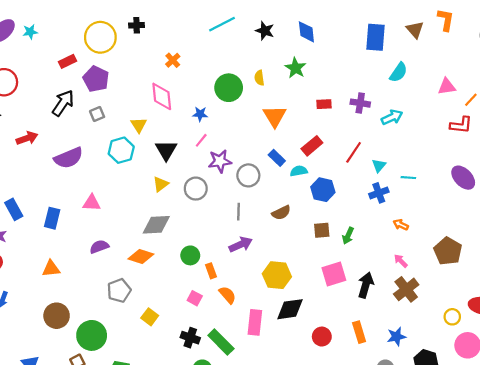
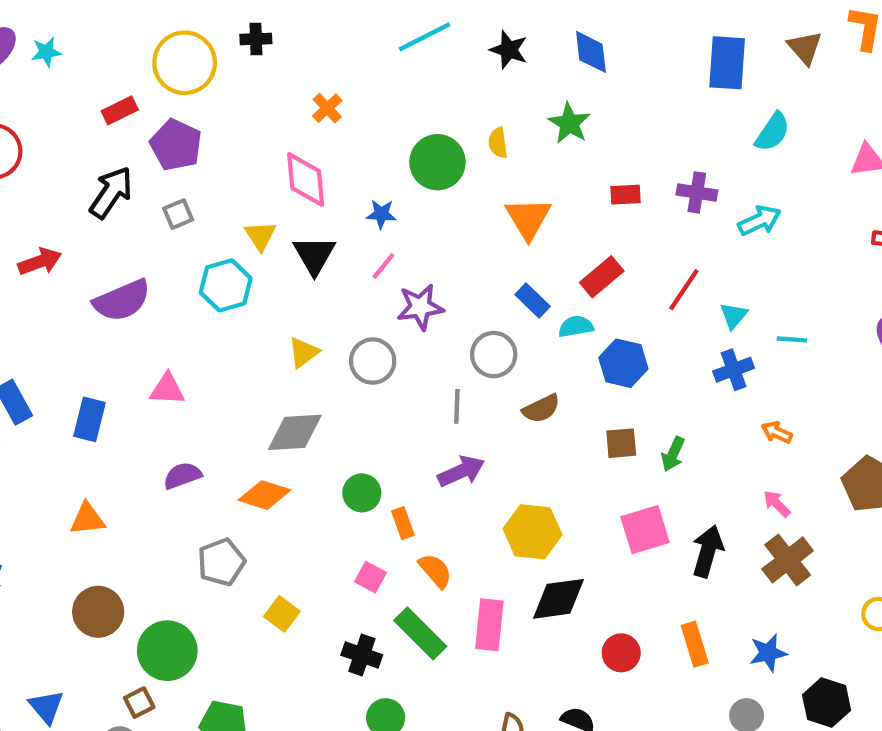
black triangle: (166, 150) -> (314, 255), moved
gray circle: (248, 175) -> (494, 355), moved
green rectangle: (221, 342) -> (420, 633), moved

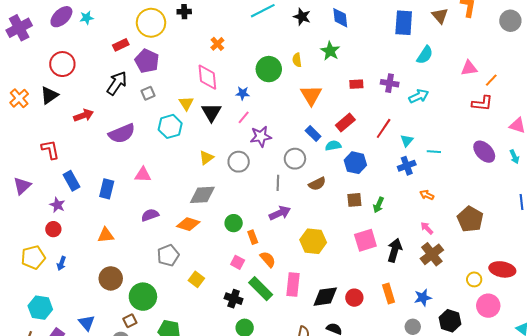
black diamond: (559, 599) -> (325, 297), moved

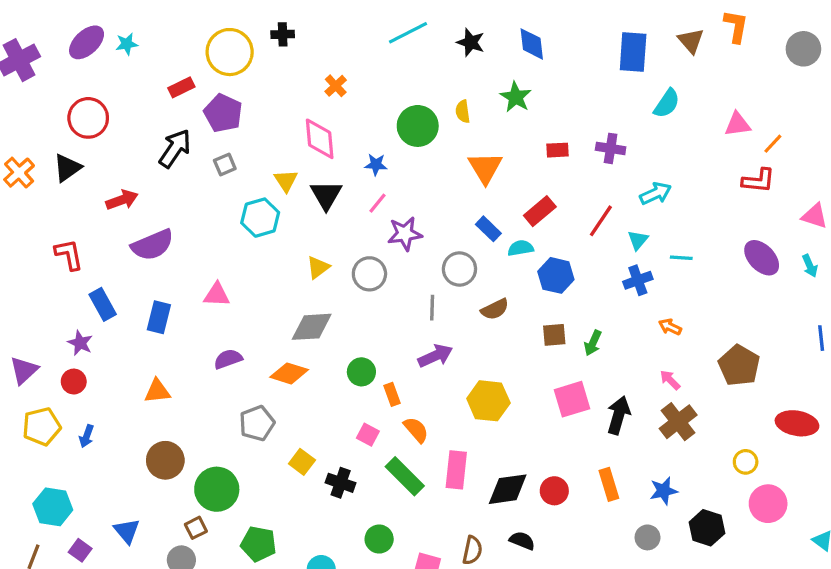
cyan arrow: (419, 96) -> (656, 193), moved
purple semicircle: (122, 133) -> (152, 245), moved
purple triangle: (22, 186) -> (24, 370), moved
red ellipse: (502, 269) -> (797, 423), moved
black cross: (234, 299) -> (341, 483), moved

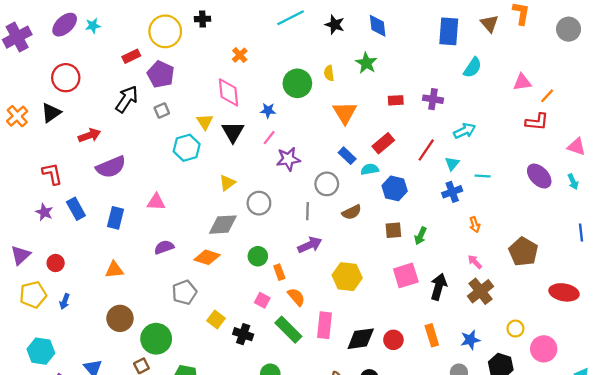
gray circle: (369, 274) -> (259, 203), moved
orange arrow: (670, 327) -> (475, 225), turned -133
purple star: (80, 343) -> (44, 212), moved
yellow circle: (746, 462) -> (515, 329), moved

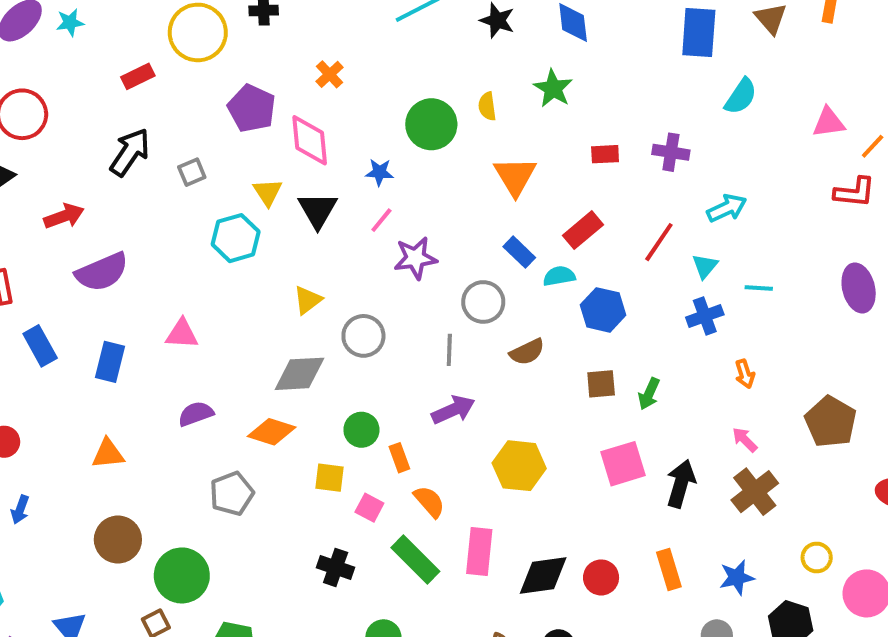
purple pentagon: (161, 74) -> (252, 108), moved
purple ellipse: (539, 176) -> (859, 288), turned 30
yellow square: (216, 320) -> (330, 478), moved, turned -30

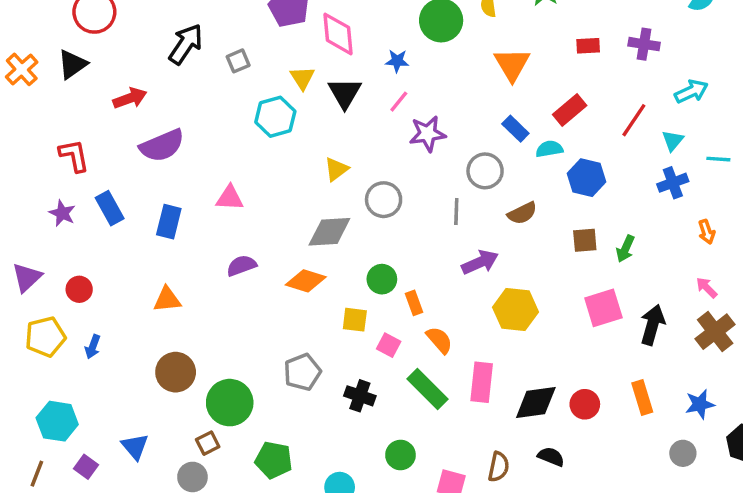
purple arrow: (453, 410) -> (480, 262), moved
gray pentagon: (232, 494) -> (302, 372), moved

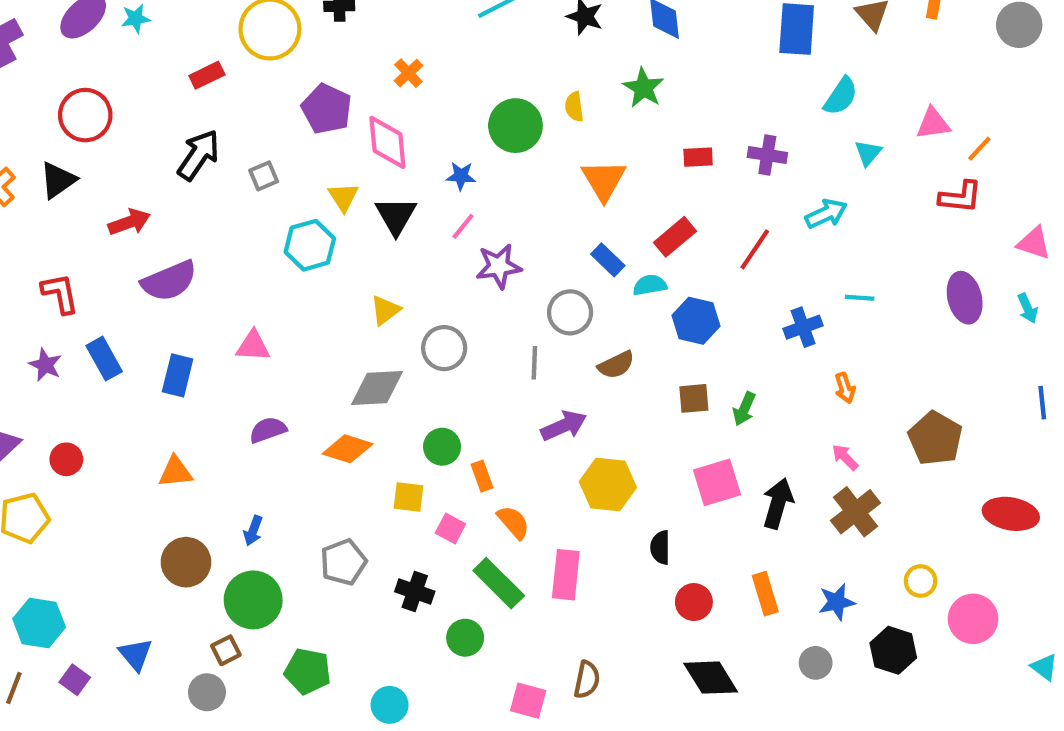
cyan triangle: (673, 140) -> (868, 153), moved
blue arrow: (93, 347) -> (253, 531), moved
black diamond: (536, 403) -> (711, 678), moved, turned 66
green circle: (400, 455) -> (465, 638), moved
black semicircle: (551, 457) -> (660, 547), moved, turned -112

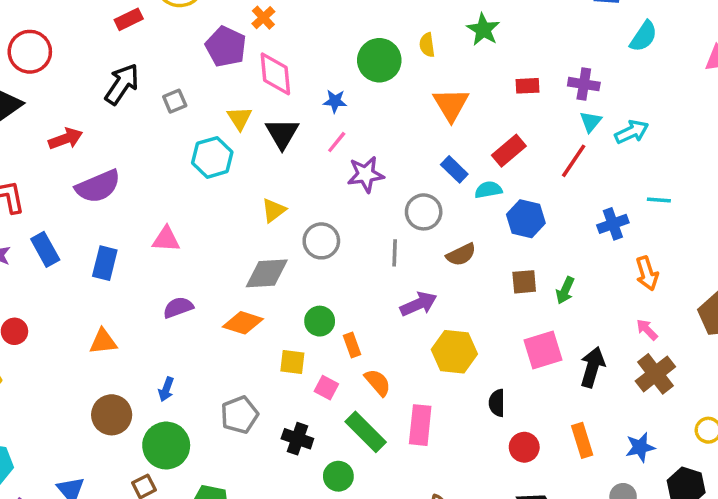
orange cross: (408, 73) -> (263, 18), moved
cyan triangle: (868, 153) -> (591, 122), moved
orange arrow: (845, 388) -> (647, 273), size x1.4

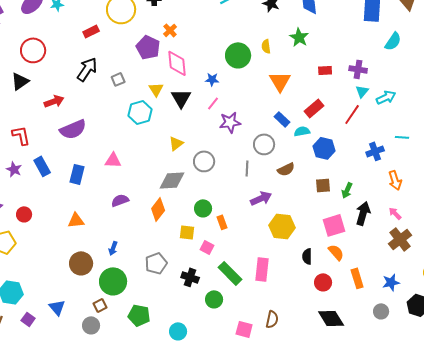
orange diamond: (243, 323) -> (158, 209), turned -70
black arrow: (592, 367) -> (363, 213), moved
orange semicircle: (378, 382) -> (336, 252), moved

